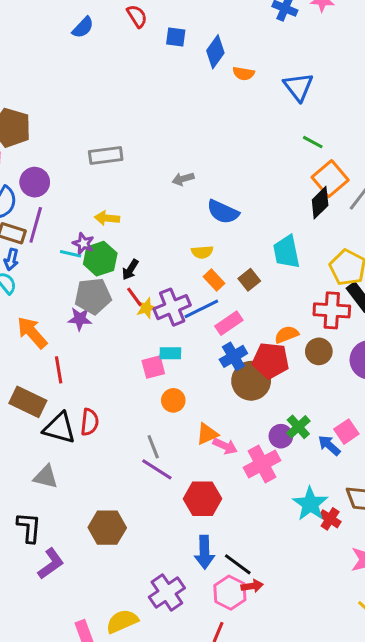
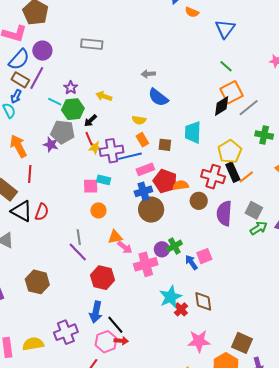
gray arrow: (183, 179) -> (148, 74), moved
yellow arrow: (107, 218) -> (104, 96), moved
purple star: (83, 243) -> (71, 88), moved
brown square: (249, 280) -> (165, 145), turned 32
red pentagon: (271, 361) -> (165, 181), moved

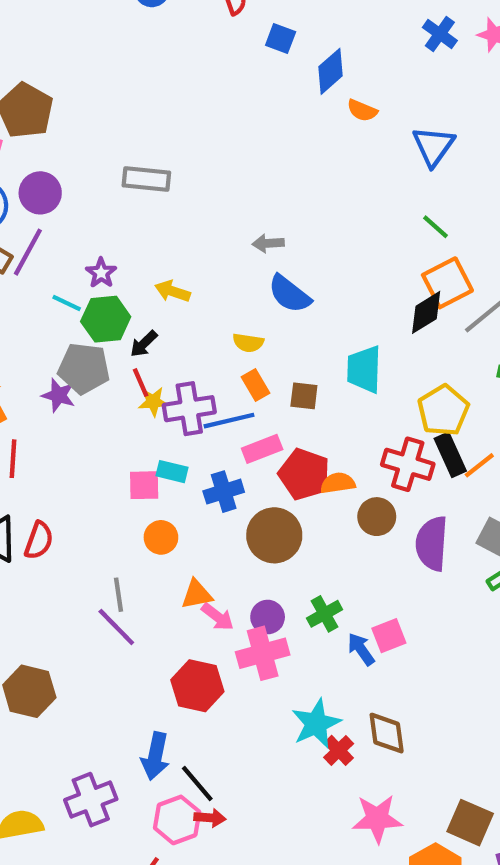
blue cross: (143, 191) -> (224, 492), moved
purple circle: (162, 249) -> (268, 617), moved
red hexagon: (103, 278) -> (197, 686), moved

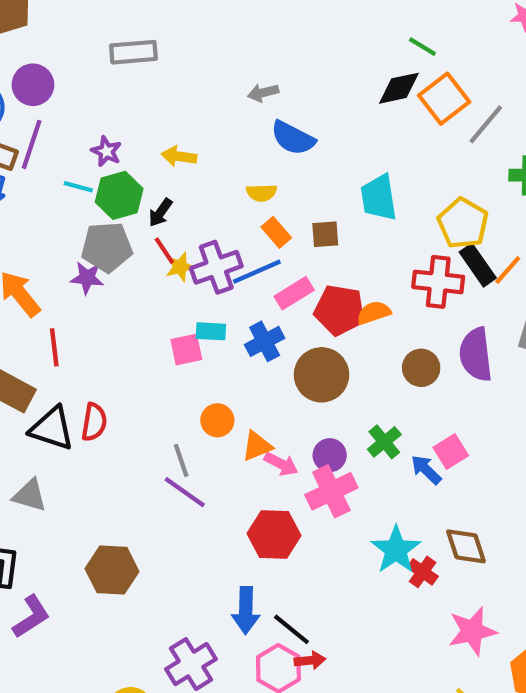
black diamond: (426, 312) -> (399, 88), moved, turned 30
brown circle: (377, 517) -> (421, 368), moved
orange circle: (161, 537) -> (217, 420), moved

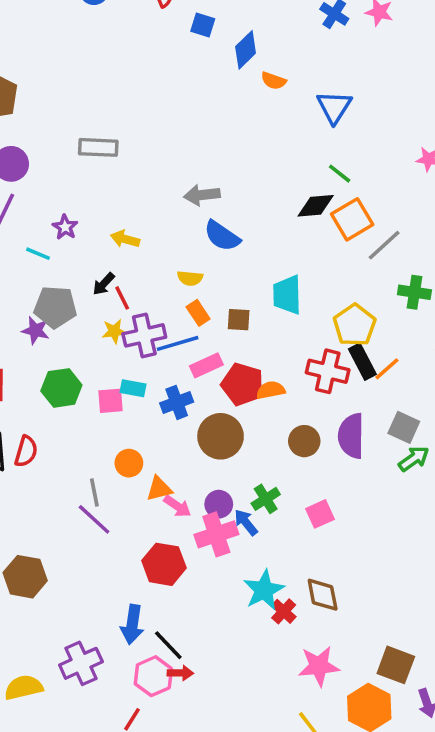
gray arrow: (263, 93) -> (202, 195), size x1.4
green hexagon: (119, 195) -> (61, 388), moved
red line: (164, 251) -> (122, 298), moved
blue arrow: (426, 470) -> (246, 522), moved

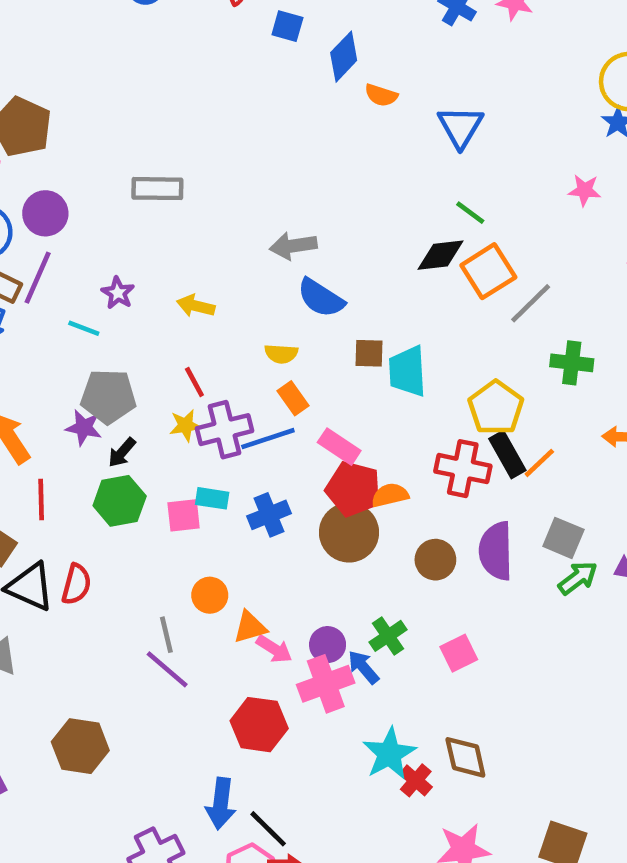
black arrow: (104, 284) -> (122, 452), moved
brown square: (239, 320) -> (369, 353), moved
pink rectangle: (206, 365) -> (339, 447), moved, turned 60
brown circle: (221, 436) -> (349, 532), moved

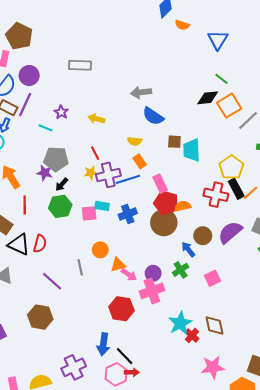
pink rectangle: (339, 447) -> (160, 184), turned 30
purple semicircle: (496, 551) -> (230, 232), turned 50
blue arrow: (363, 667) -> (188, 249), moved
purple line: (167, 669) -> (52, 281), moved

